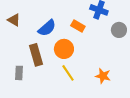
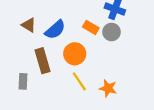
brown triangle: (14, 20) -> (29, 25), moved
gray circle: (119, 30) -> (111, 32), moved
orange star: (103, 76) -> (108, 88), moved

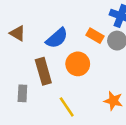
brown triangle: (29, 25) -> (18, 33), moved
yellow line: (79, 81) -> (67, 107), moved

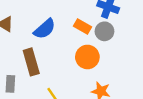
orange circle: (78, 64) -> (87, 57), moved

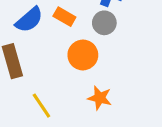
orange rectangle: (82, 26) -> (64, 17), moved

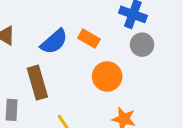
gray circle: (104, 23) -> (142, 45), moved

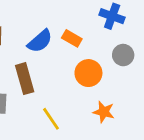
gray circle: (142, 45) -> (123, 55), moved

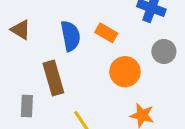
blue semicircle: (40, 41) -> (70, 36), turned -60

